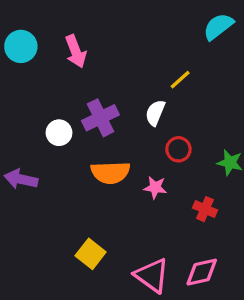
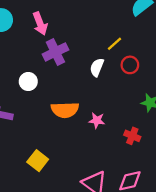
purple cross: (100, 118) -> (55, 52), moved
red circle: (178, 149) -> (130, 65), moved
yellow square: (91, 254) -> (38, 161), moved

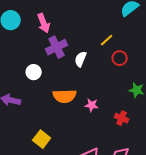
white semicircle: (97, 67) -> (81, 59), moved

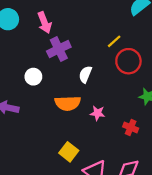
red circle: (120, 58) -> (128, 61), size x1.5
white semicircle: (81, 59) -> (85, 74), moved
yellow square: (42, 139) -> (69, 152), moved

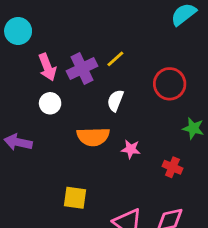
pink arrow: (44, 22) -> (47, 67), moved
yellow line: (114, 41) -> (115, 59), moved
yellow square: (69, 152) -> (75, 198), moved, turned -30

